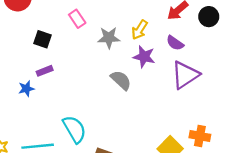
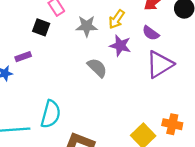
black square: (42, 39) -> (41, 27), moved
cyan semicircle: (74, 129) -> (51, 114), turned 44

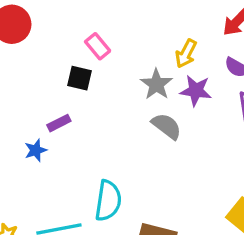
gray star: (87, 26) -> (156, 84), moved, turned -30

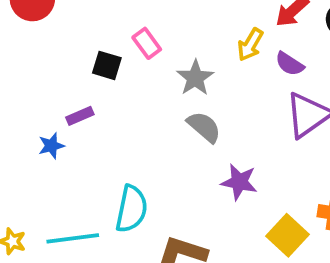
pink rectangle: (98, 46) -> (147, 43), moved
yellow arrow: (186, 54) -> (250, 45), moved
purple star: (196, 91) -> (239, 182), moved

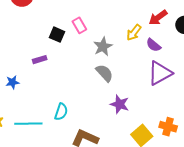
blue star: (51, 146) -> (13, 82), moved
cyan semicircle: (131, 209) -> (61, 112), size x0.7

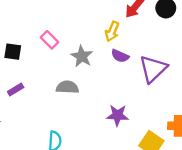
black square: (57, 35) -> (13, 52), moved
purple semicircle: (153, 45) -> (120, 56), moved
gray semicircle: (104, 73) -> (67, 87), moved, turned -30

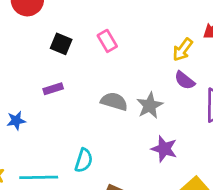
gray star: (82, 56) -> (150, 106), moved

